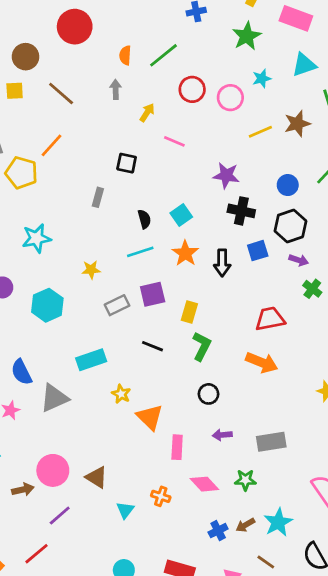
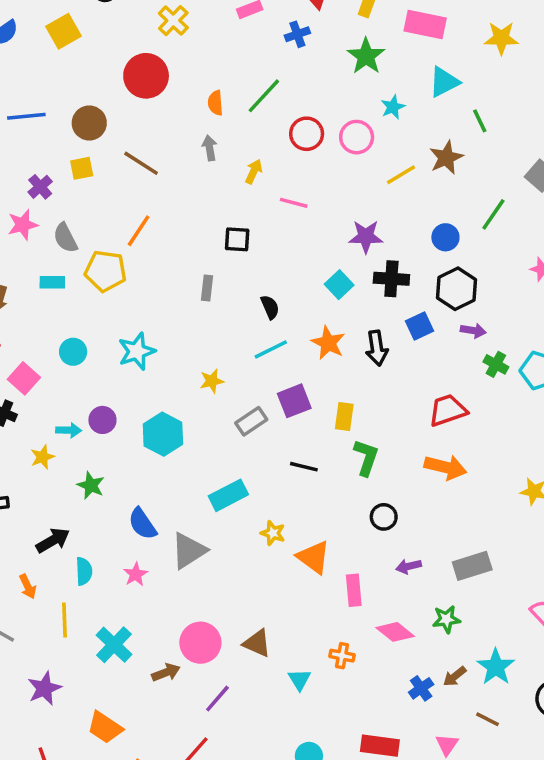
cyan square: (181, 215) -> (339, 285), moved

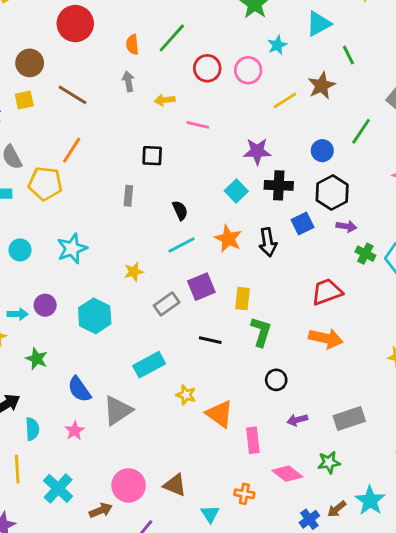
yellow arrow: (254, 172) -> (165, 100), turned -120

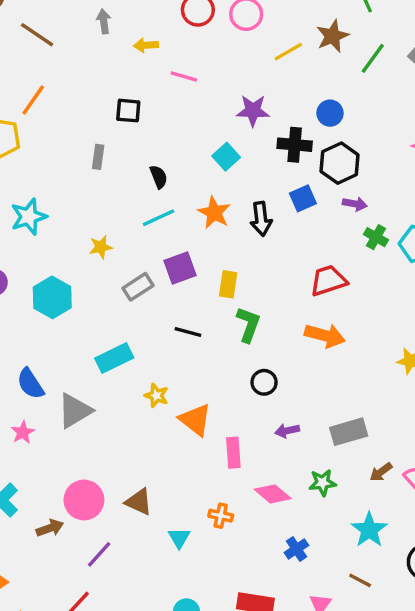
green line: (361, 131) -> (373, 58), moved
black cross: (279, 185) -> (295, 145), moved
brown arrow: (337, 509) -> (381, 472), moved

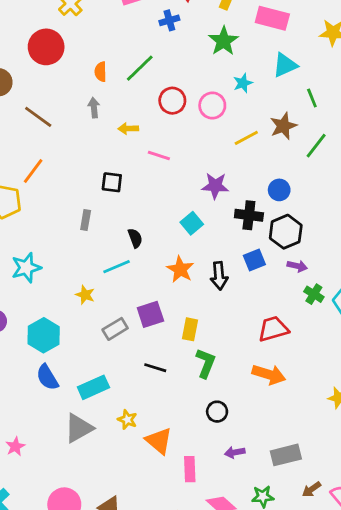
cyan line: (159, 218) -> (117, 267), moved
yellow star: (101, 247) -> (85, 295), turned 30
blue semicircle: (30, 384) -> (47, 377), moved
gray triangle: (75, 411) -> (79, 428), moved

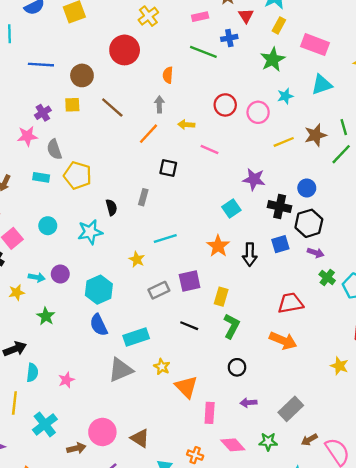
green line: (140, 68) -> (203, 52), moved, turned 60
green line: (312, 98) -> (344, 127), moved
orange line: (33, 171) -> (149, 134), moved
black semicircle: (135, 238) -> (111, 207), moved
gray rectangle: (286, 455) -> (291, 409), turned -35

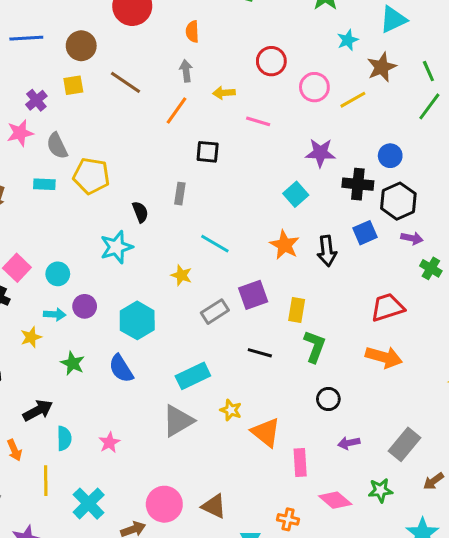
pink circle: (258, 112) -> (314, 87), moved
brown star: (315, 135) -> (382, 67), moved
cyan circle: (48, 226) -> (58, 274), moved
cyan line: (165, 238) -> (215, 244), turned 55
blue semicircle: (99, 325) -> (121, 369), moved

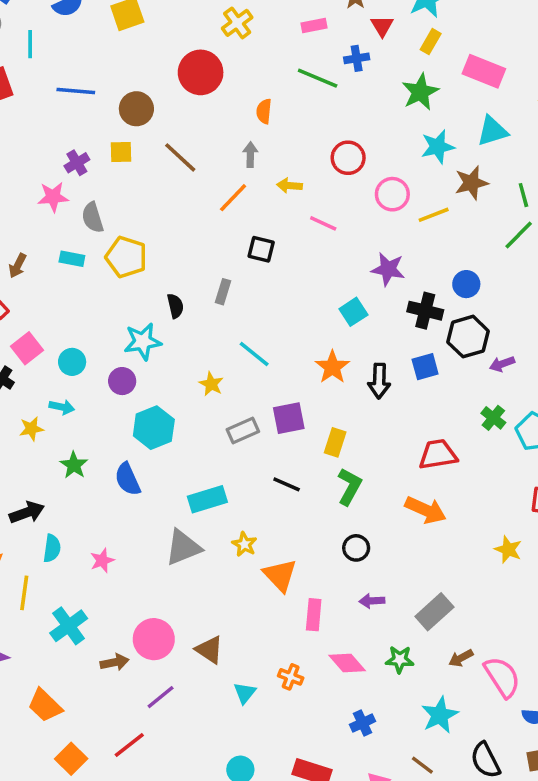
cyan star: (348, 40) -> (438, 147), size x1.4
purple arrow: (412, 238) -> (502, 364), moved, turned 140
purple circle: (85, 306) -> (122, 381), moved

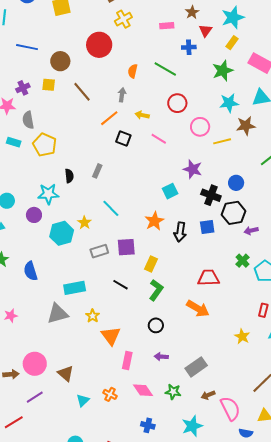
green line: (318, 78) -> (165, 69), moved
black square: (261, 249) -> (123, 138), moved
cyan hexagon: (154, 428) -> (62, 233), moved
blue cross: (363, 723) -> (148, 425), turned 32

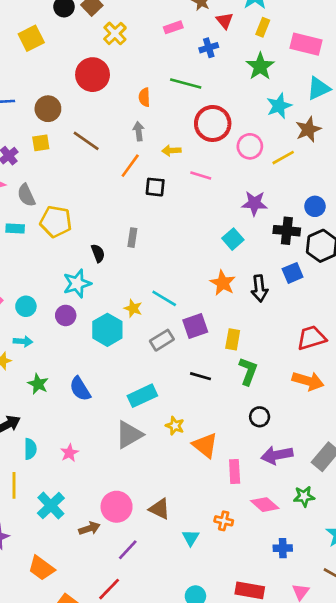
red circle: (177, 103) -> (213, 123), size x1.4
cyan line: (111, 208) -> (164, 298), moved
purple arrow: (161, 357) -> (277, 455), size x1.6

